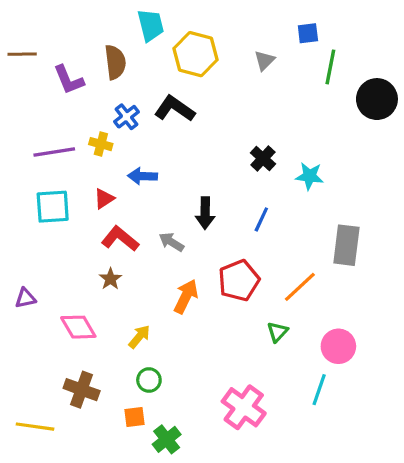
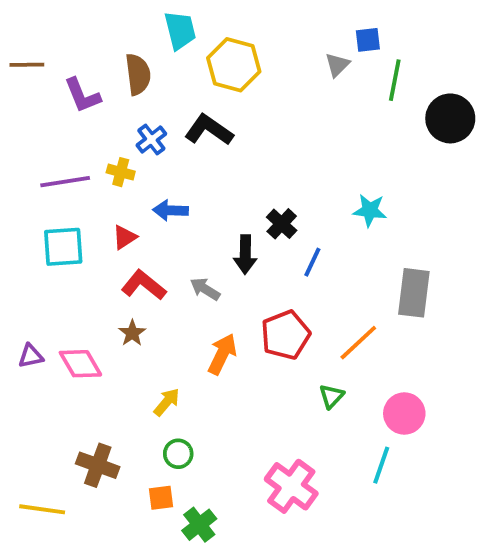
gray triangle: (265, 61) -> (337, 65), moved
black cross: (263, 158) -> (282, 224), moved
pink diamond: (78, 327) -> (80, 364), moved

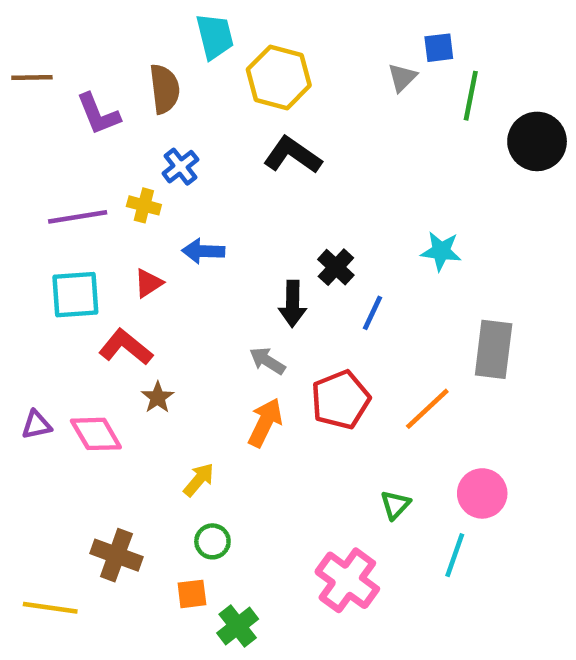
black L-shape: (209, 130) -> (292, 155), moved
red L-shape: (144, 285) -> (126, 347), moved
gray arrow: (205, 289) -> (267, 361), moved
green triangle: (331, 396) -> (395, 505), moved

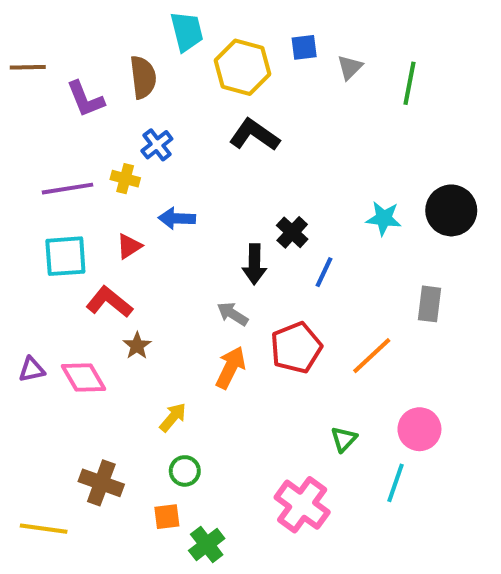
blue square: (439, 48) -> (304, 47), moved
black circle: (537, 141) -> (451, 210), moved
gray rectangle: (494, 349) -> (429, 304), size x0.7

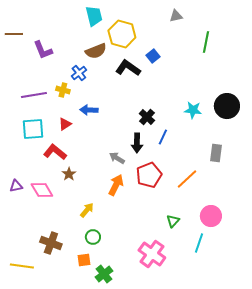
blue square: (304, 47) -> (153, 56), moved, turned -32
gray triangle: (350, 67) -> (176, 16), moved, turned 32
brown semicircle: (143, 77) -> (96, 51), moved, turned 75
black arrow: (254, 264) -> (137, 143), moved

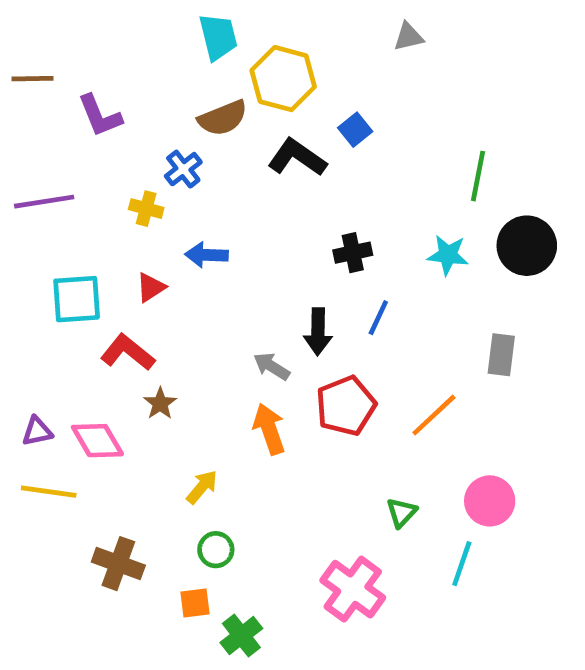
green line: (206, 42) -> (478, 176), moved
purple line: (34, 95) -> (44, 202), moved
black cross: (147, 117) -> (353, 253), moved, turned 35
orange arrow: (116, 185) -> (269, 429), turned -45
yellow line: (22, 266) -> (49, 492), moved

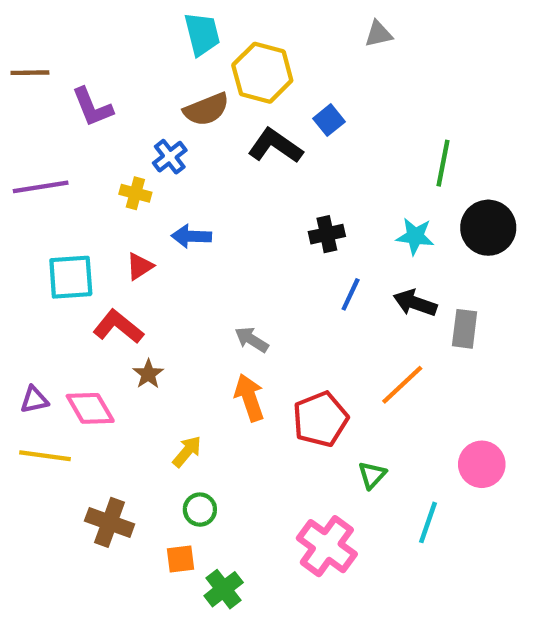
black arrow: (318, 332) -> (415, 303), moved, turned 108
red pentagon: (346, 406) -> (320, 419), moved
pink circle: (490, 501) -> (482, 464), moved

